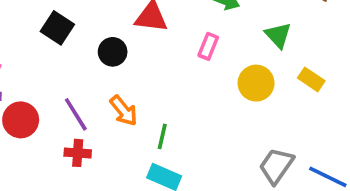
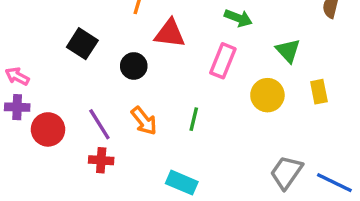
pink rectangle: (208, 46) -> (223, 61), size x1.4
yellow rectangle: (311, 79) -> (319, 92), turned 45
green line: (162, 136) -> (194, 119), moved

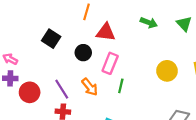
green triangle: (288, 51) -> (184, 24), moved
pink rectangle: (223, 61) -> (110, 63), moved

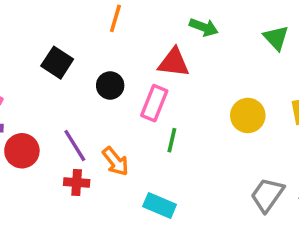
green arrow: (149, 23) -> (204, 27), moved
red triangle: (106, 32) -> (174, 63), moved
orange arrow: (90, 87) -> (115, 161), moved

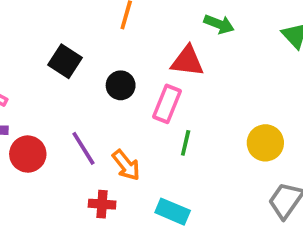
yellow circle: (248, 115) -> (265, 143), moved
red cross: (77, 183) -> (102, 204), moved

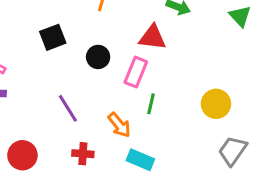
black square: (65, 61) -> (53, 37), turned 36
red circle: (28, 154) -> (22, 155), moved
orange arrow: (126, 165) -> (119, 125), moved

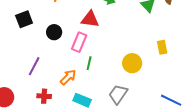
purple line: (68, 108) -> (34, 66), turned 60
orange arrow: (119, 125) -> (68, 77), turned -96
gray trapezoid: (233, 151) -> (118, 94), moved

